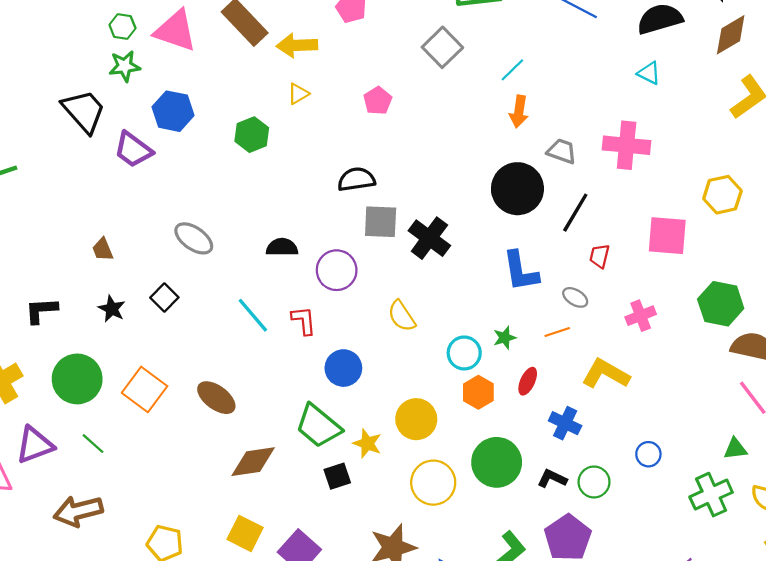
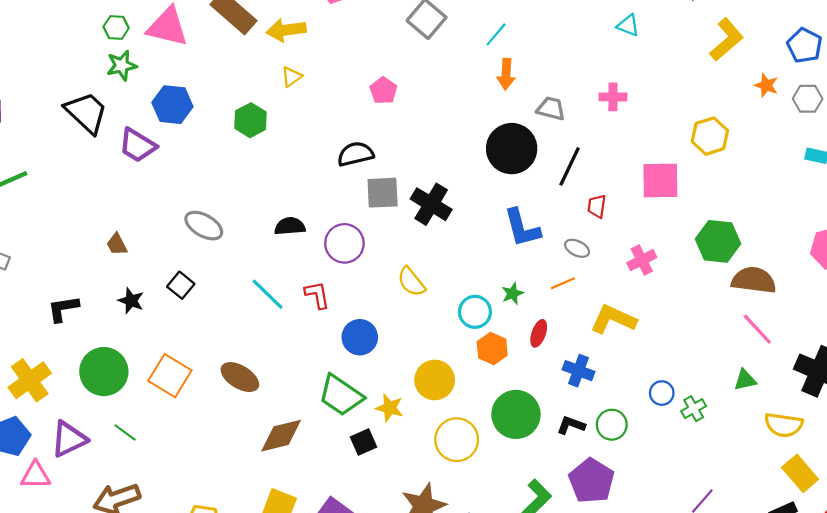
pink pentagon: (378, 101) -> (383, 91), moved
pink cross: (627, 145) -> (613, 97), size x0.6
green cross: (711, 495) -> (694, 409), moved, size x0.6

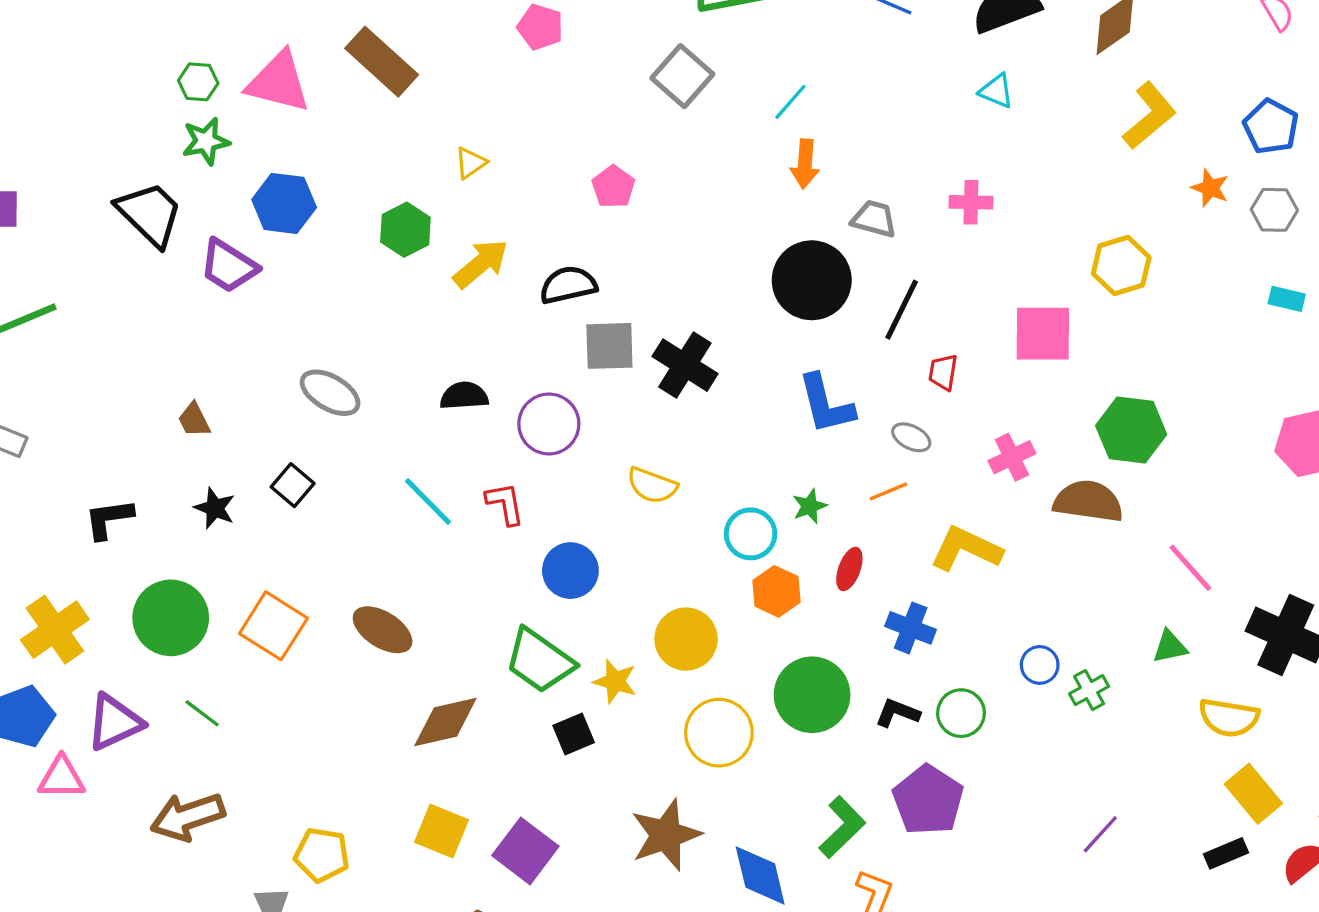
yellow arrow: (286, 30) -> (481, 264), moved, turned 147
brown semicircle: (754, 280) -> (1088, 501), moved
yellow semicircle: (411, 282) -> (652, 485), turned -32

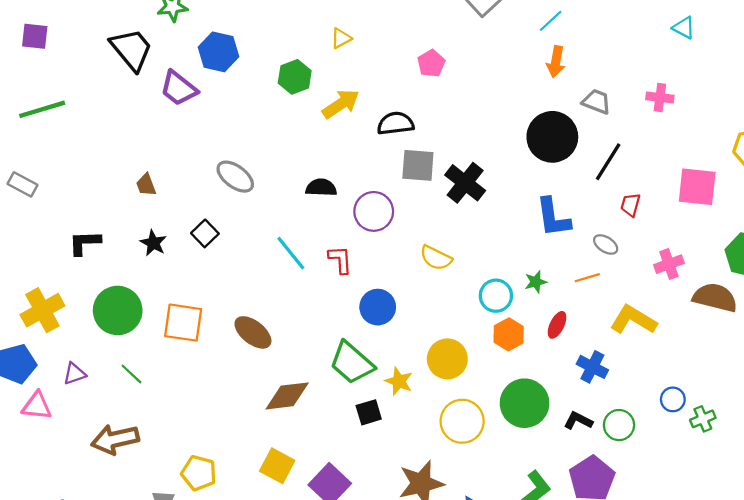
orange square: (273, 626) -> (183, 323), turned -30
purple triangle: (114, 722) -> (74, 374), size x0.6

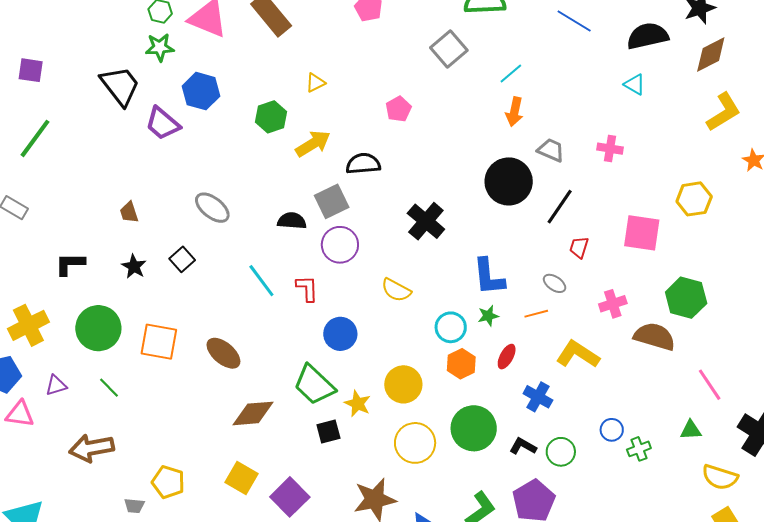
green line: (42, 109) -> (35, 138), turned -39
gray square: (418, 165) -> (332, 201), moved, turned -32
blue L-shape: (553, 217) -> (489, 277), moved

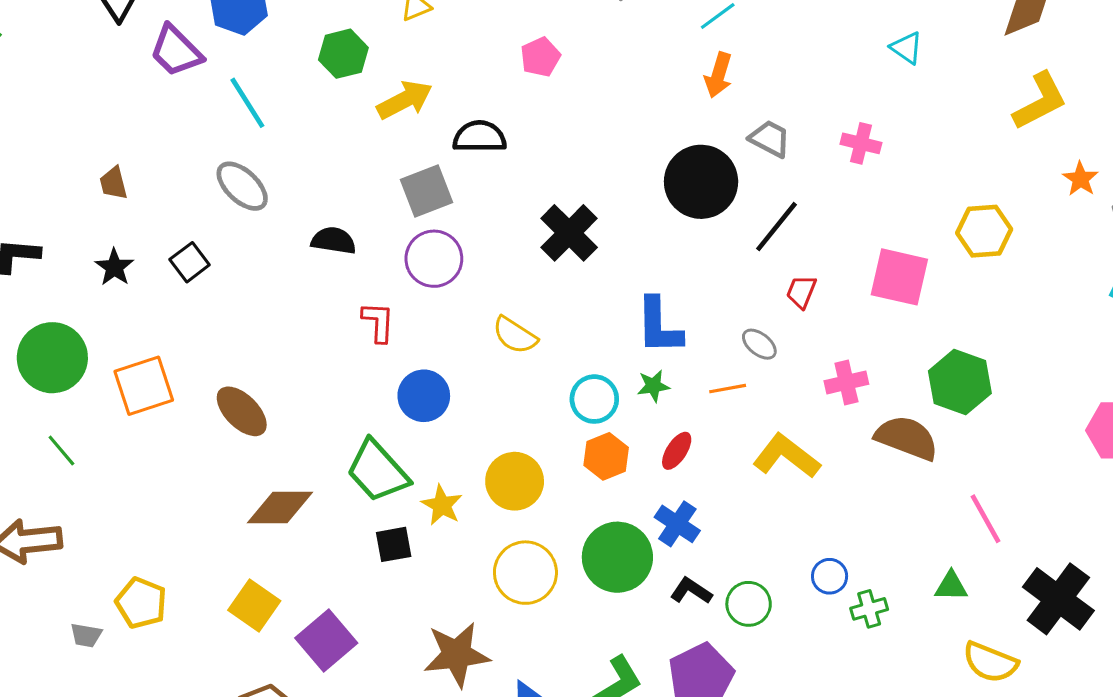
black semicircle: (292, 221) -> (334, 241), moved
cyan line: (261, 281) -> (247, 103), moved
orange square: (159, 342) -> (144, 386), turned -33
blue cross: (538, 397) -> (677, 524), moved

